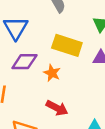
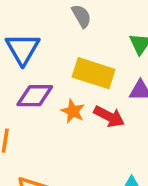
red arrow: (57, 108) -> (109, 116), moved

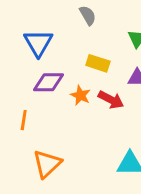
yellow rectangle: (94, 73) -> (98, 63), size x0.7

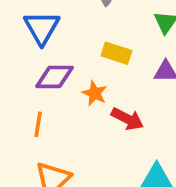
red arrow: (111, 100) -> (127, 119), moved
orange line: (24, 120) -> (38, 124), moved

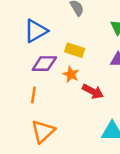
blue triangle: (42, 28) -> (36, 31), turned 30
yellow rectangle: (116, 53) -> (75, 50), moved

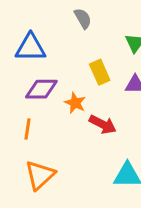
blue triangle: (36, 31) -> (31, 48), turned 30
yellow rectangle: (75, 50) -> (100, 72), moved, turned 48

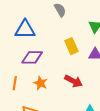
orange star: (75, 103) -> (40, 83), moved
orange line: (28, 129) -> (15, 83), moved

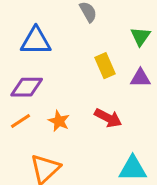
purple diamond: (32, 57) -> (27, 87), moved
orange line: (15, 83) -> (20, 121), turned 48

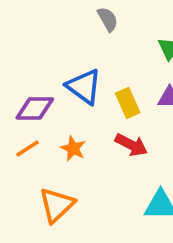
blue triangle: (36, 41) -> (84, 87), moved, turned 36
yellow rectangle: (105, 66) -> (128, 103), moved

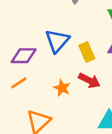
blue triangle: (84, 87) -> (57, 41), turned 35
orange star: (73, 149) -> (62, 88), moved

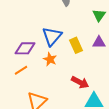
red arrow: (89, 80) -> (80, 82), moved
orange star: (62, 88) -> (50, 59), moved

